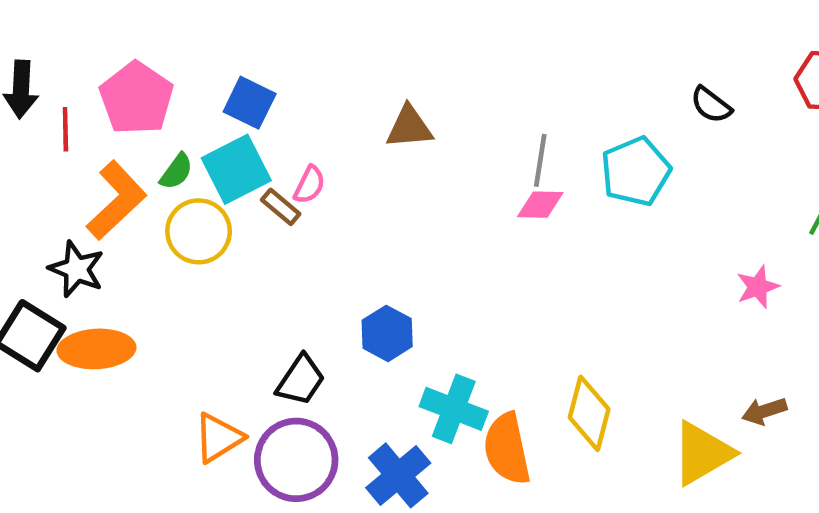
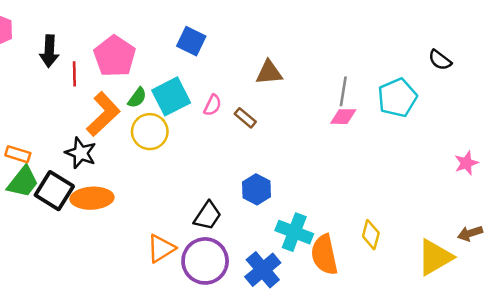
blue square: (250, 103) -> (191, 41), moved
brown rectangle: (281, 207) -> (245, 118), moved
yellow diamond: (589, 413) -> (371, 235), size x0.7

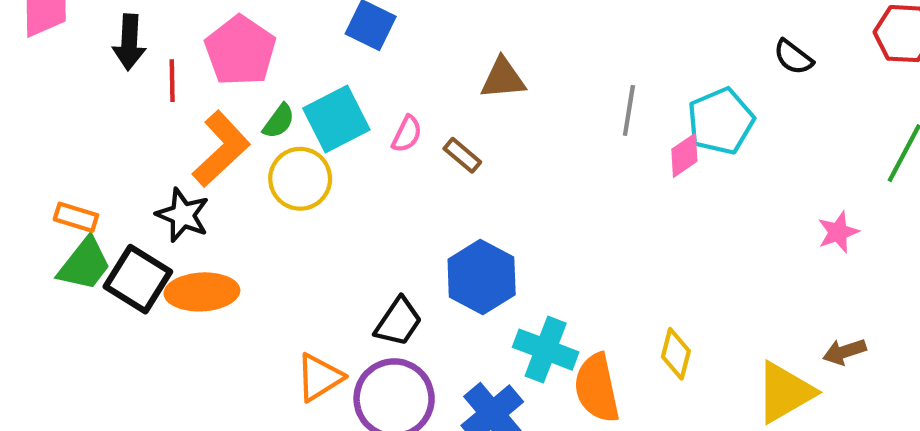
pink diamond: (343, 117) -> (684, 155), moved, turned -36
blue hexagon: (257, 189) -> (482, 277), size x1.4

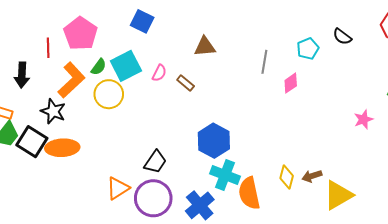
black arrow: (129, 42) -> (22, 75), moved
cyan pentagon: (721, 121) -> (308, 49), moved, size x0.7
blue hexagon: (482, 277) -> (214, 141), moved
brown arrow: (844, 352) -> (312, 176), moved

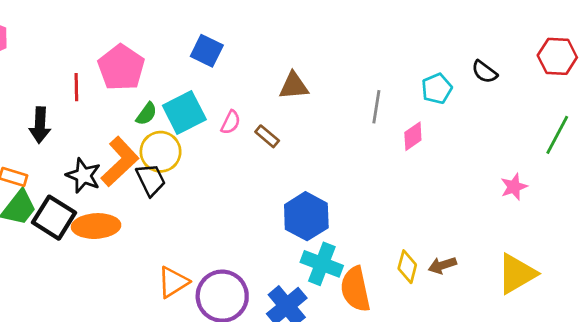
orange L-shape: (71, 80) -> (120, 162), moved
black trapezoid: (155, 162) -> (151, 180), moved, turned -60
yellow triangle: (338, 195) -> (517, 274), moved

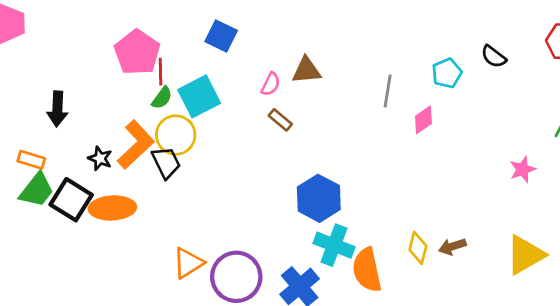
red line: (76, 87) -> (161, 72), moved
pink semicircle: (231, 122) -> (271, 84), moved
black star: (83, 176) -> (100, 158), size x0.7

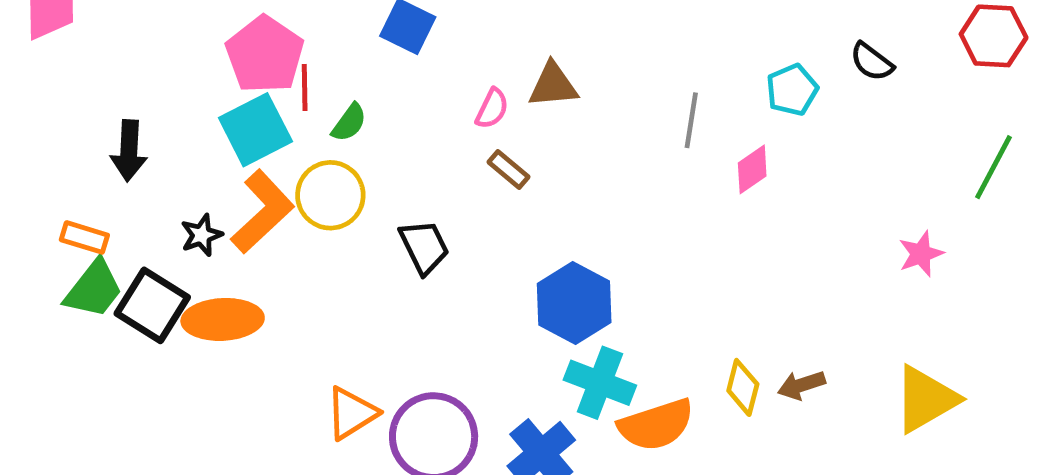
cyan square: (199, 96) -> (255, 130), moved
green semicircle: (162, 98) -> (349, 123), moved
black star: (100, 158) -> (202, 235), turned 30
black trapezoid: (166, 163) -> (424, 247), moved
orange semicircle: (367, 270) -> (656, 425), turned -96

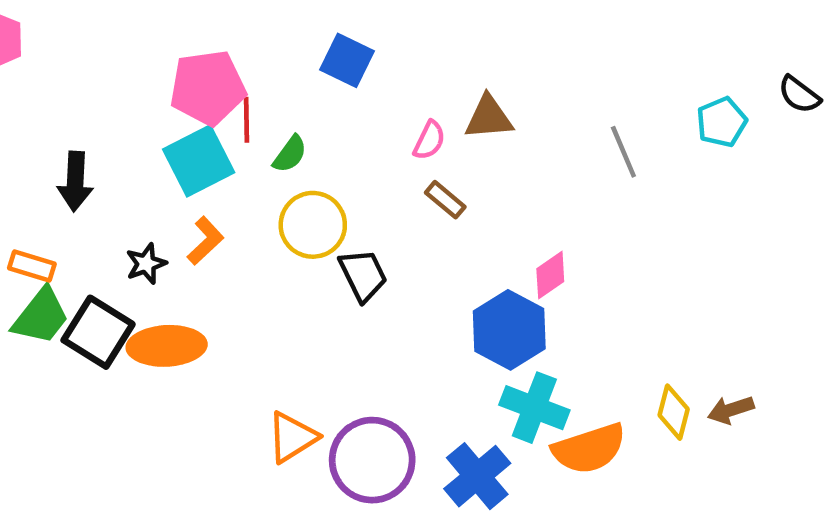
pink pentagon: (265, 55) -> (208, 88), turned 30
gray line: (691, 120) -> (623, 152), turned -32
pink diamond: (752, 169) -> (550, 275), moved
yellow circle: (330, 195) -> (313, 225), moved
orange L-shape: (262, 212) -> (205, 241), size x0.6

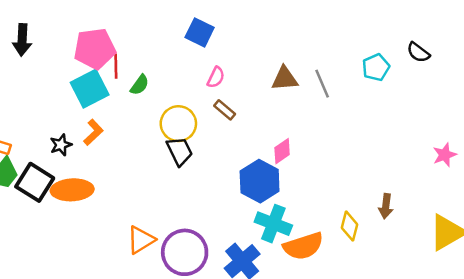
blue square: (347, 60) -> (200, 32), moved
brown triangle: (489, 117) -> (285, 79), moved
black arrow: (75, 181) -> (22, 40), moved
yellow circle: (313, 225) -> (178, 124), moved
brown arrow: (731, 410) -> (386, 206), moved, turned -65

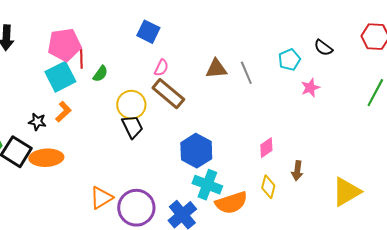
brown rectangle: (225, 110) -> (168, 94), size x1.8
black star: (61, 145) -> (37, 122), turned 30
pink diamond: (282, 151) -> (266, 148), moved
pink star: (445, 155) -> (310, 88), moved

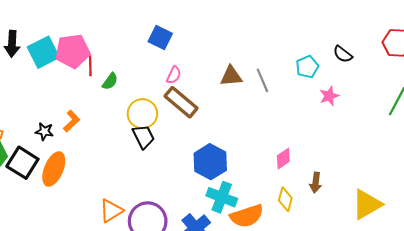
cyan square: (60, 77) -> (43, 52), moved
orange ellipse: (46, 158) -> (54, 169), turned -64

